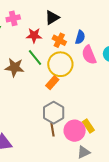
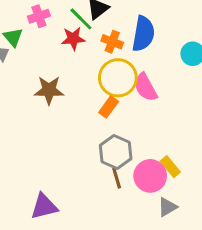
blue semicircle: (80, 37) -> (143, 34), size x1.6
pink semicircle: (89, 55) -> (146, 87), moved
green line: (35, 57) -> (81, 19), moved

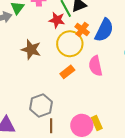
yellow circle: (118, 78) -> (70, 44), moved
gray hexagon: (116, 152) -> (41, 106), moved
brown line: (117, 178) -> (51, 126), moved

